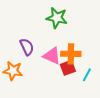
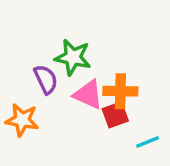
green star: (57, 18) -> (73, 57), moved
cyan line: (87, 75) -> (147, 142), moved, turned 40

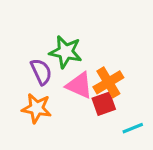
orange cross: (120, 91) -> (108, 82), turned -32
orange star: (22, 120) -> (37, 108), moved

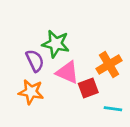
orange cross: (108, 82) -> (109, 65), moved
cyan line: (133, 128) -> (113, 109), turned 30

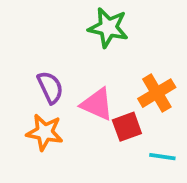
green star: (56, 44) -> (108, 28), moved

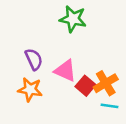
orange cross: (157, 93) -> (106, 83), moved
red square: (127, 127) -> (86, 86), turned -30

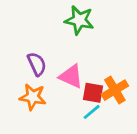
red square: (86, 86) -> (93, 93), turned -30
cyan line: (109, 106) -> (92, 112), moved, turned -48

